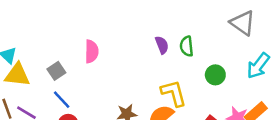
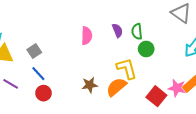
pink semicircle: (92, 51) -> (87, 36), moved
green circle: (215, 75) -> (146, 49), moved

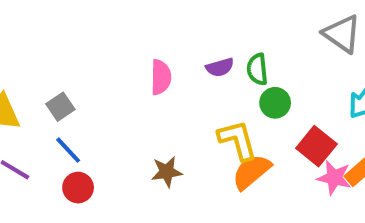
purple semicircle: (117, 30) -> (220, 67), turned 96
orange semicircle: (116, 87) -> (251, 172), moved
red square: (156, 96) -> (316, 146), moved

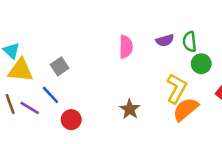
yellow L-shape: (238, 140) -> (177, 88), turned 44
blue line: (68, 150) -> (50, 95), moved
brown star: (167, 172) -> (130, 109), turned -30

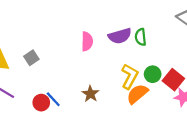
purple semicircle: (165, 40) -> (120, 36), size x1.5
green circle: (201, 64) -> (153, 74), moved
blue line: (50, 95) -> (53, 99), moved

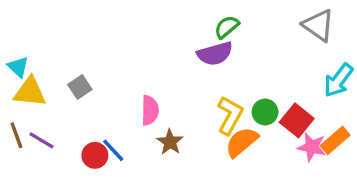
green semicircle: (141, 37) -> (227, 27), moved, turned 56
pink semicircle: (87, 41) -> (150, 110), moved

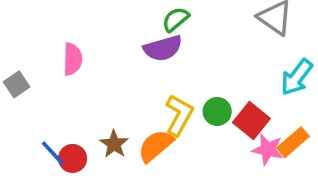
pink semicircle: (150, 110) -> (73, 59), moved
orange semicircle: (242, 142) -> (156, 146), moved
red circle: (95, 155) -> (73, 158), moved

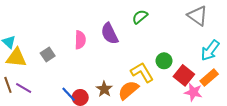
purple semicircle: (163, 48) -> (110, 34), moved, turned 80
green circle: (217, 111) -> (164, 61), moved
yellow L-shape: (179, 115) -> (142, 72), turned -60
orange rectangle: (293, 142) -> (209, 78), moved

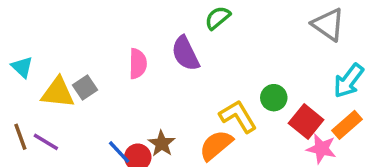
green semicircle: (140, 17) -> (218, 18), moved
yellow triangle: (16, 58) -> (58, 93), moved
brown star: (104, 89) -> (162, 144), moved

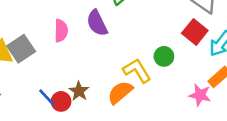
gray square: (85, 87) -> (21, 49), size x1.5
red square: (306, 121) -> (195, 32), moved

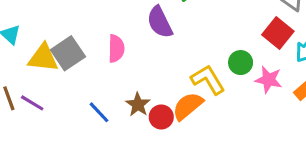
pink semicircle: (61, 31) -> (116, 49), moved
pink star: (200, 95) -> (269, 80), moved
red circle: (61, 101) -> (161, 117), moved

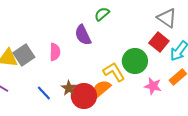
green circle: (241, 63) -> (135, 61), size x1.6
pink star: (269, 80) -> (153, 86), moved
red circle: (161, 117) -> (84, 96), size x1.6

